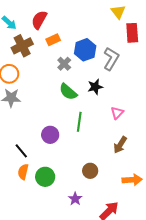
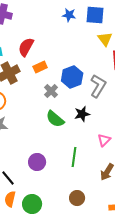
green line: (79, 122) -> (74, 157), moved

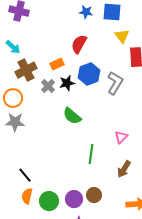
red semicircle: (26, 47) -> (79, 44), moved
gray cross: (51, 91) -> (48, 86), moved
black star: (82, 114) -> (67, 83), moved
purple circle: (37, 162) -> (74, 199), moved

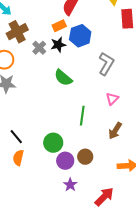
orange rectangle: (57, 64) -> (59, 26), moved
gray L-shape: (115, 83) -> (106, 64), moved
green circle: (49, 201) -> (53, 143), moved

